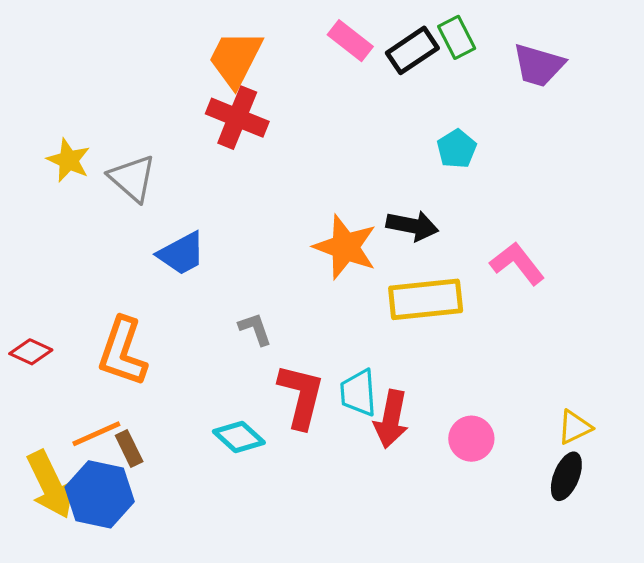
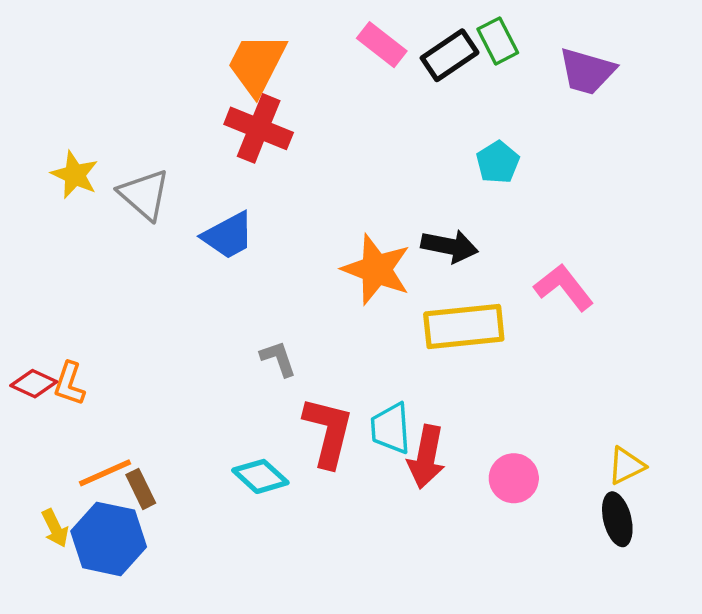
blue trapezoid: (182, 254) -> (228, 235), moved
orange L-shape: (123, 352) -> (69, 384), moved, size x0.6
black ellipse: (566, 476) -> (617, 519), turned -36
yellow arrow: (50, 484) -> (55, 528), size x0.5

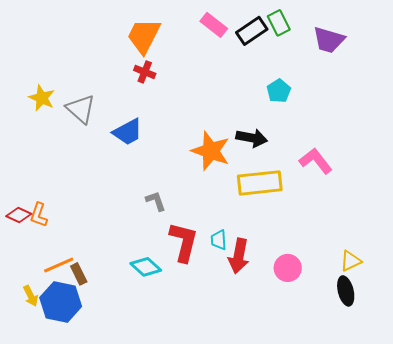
red cross: (259, 128) -> (145, 72), size x0.6
cyan trapezoid: (391, 428) -> (219, 240), size x0.7

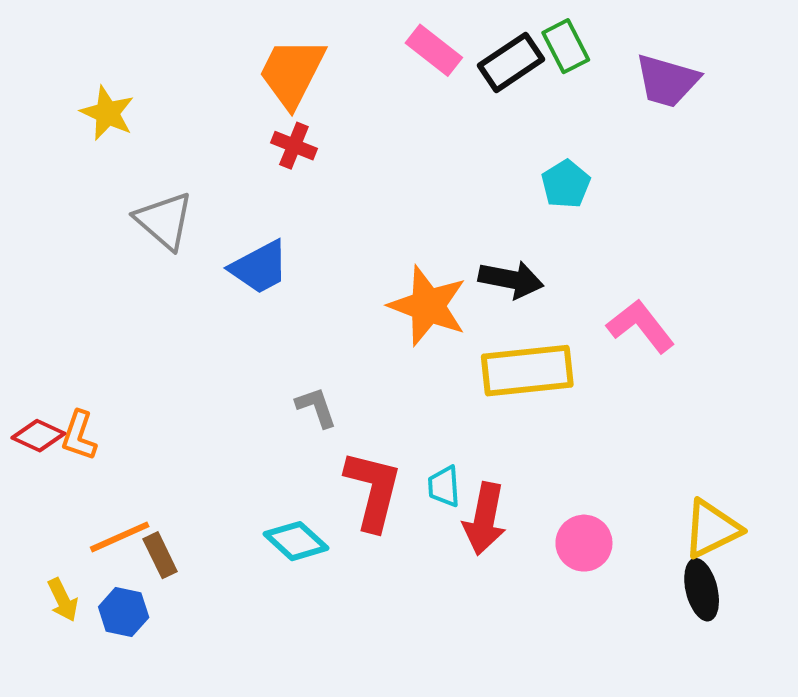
yellow star: (42, 98) -> (107, 113), moved
yellow triangle: (351, 261) -> (712, 529), size x1.4
blue hexagon: (61, 302) -> (124, 612), size x0.6

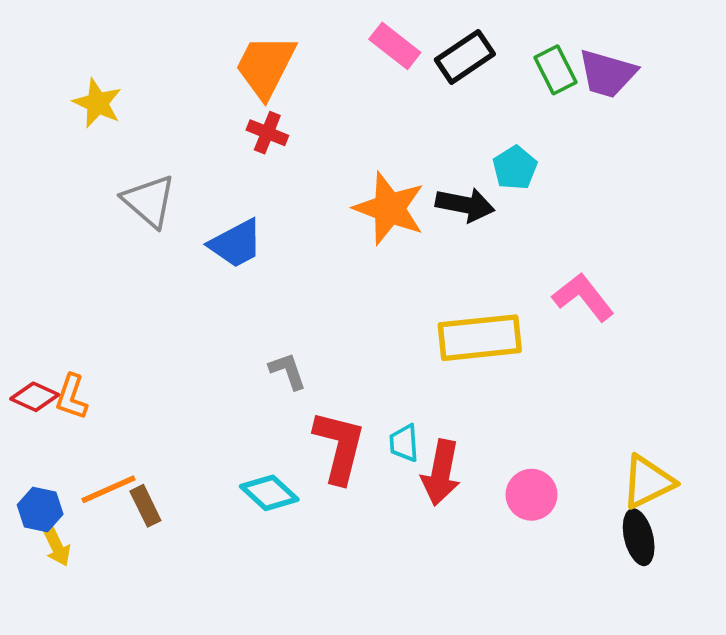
green rectangle: (566, 46) -> (555, 70), moved
black arrow: (511, 279) -> (465, 205), moved
orange star: (428, 306) -> (389, 208), moved
blue hexagon: (124, 612) -> (40, 509), moved

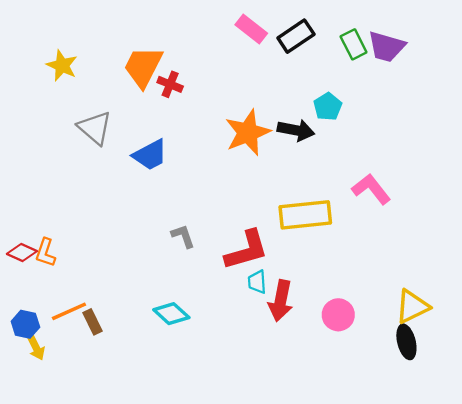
orange trapezoid: (265, 66) -> (143, 67), moved
orange star: (389, 208) -> (248, 133), turned 30
red L-shape: (339, 447) -> (247, 250), moved, turned 60

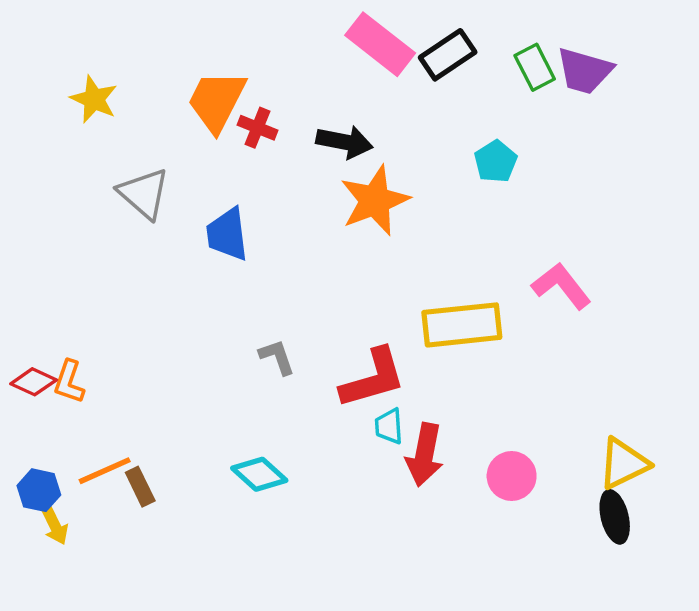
pink rectangle: (251, 29) -> (380, 44), size x1.4
black arrow: (296, 130) -> (345, 142), moved
blue trapezoid: (150, 155) -> (227, 234), turned 111

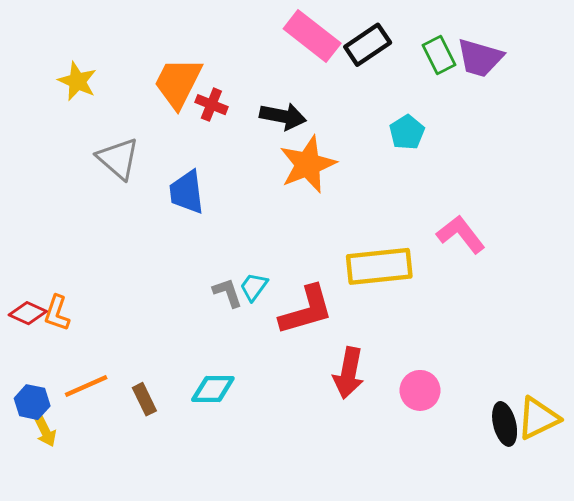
cyan trapezoid: (389, 426) -> (254, 287), moved, turned 40
yellow triangle: (624, 464) -> (538, 418), moved
cyan diamond: (259, 474) -> (213, 389), turned -42
brown rectangle: (140, 487) -> (144, 399), moved

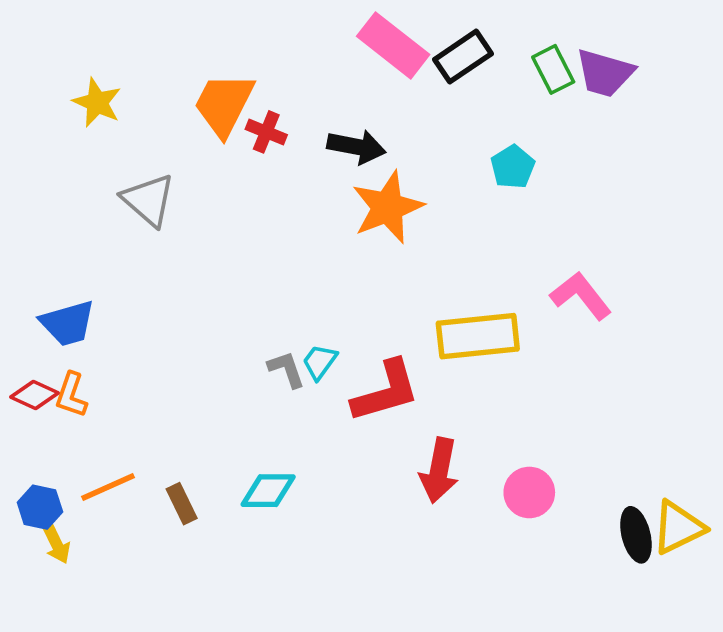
blue trapezoid: (187, 192) -> (68, 323), moved, turned -99

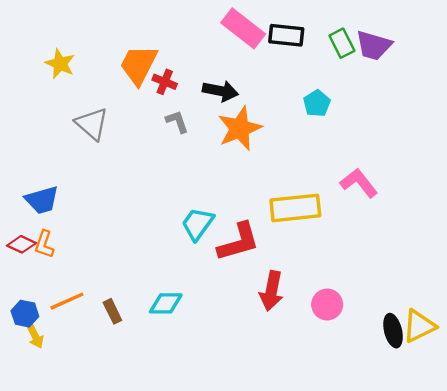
black rectangle: (463, 57) -> (286, 35), turned 40
cyan trapezoid: (320, 362) -> (198, 224), size x1.5
gray L-shape: (286, 369) -> (177, 122), moved

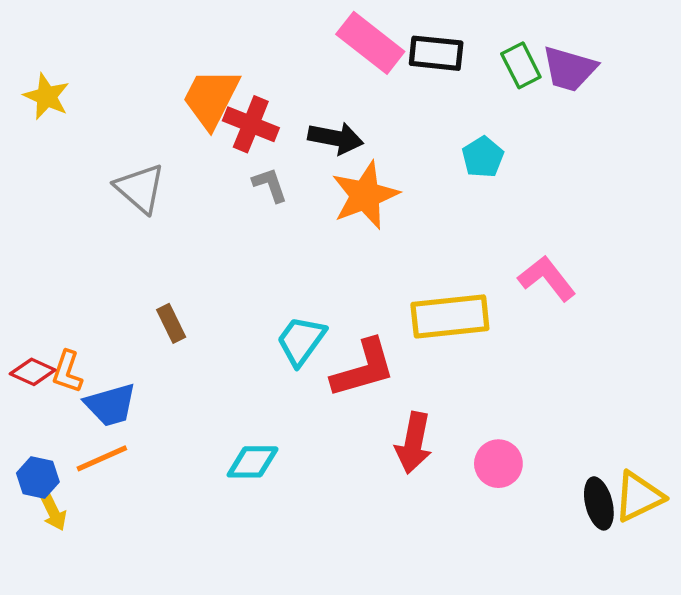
yellow star: (60, 64) -> (46, 97), moved
red cross: (165, 82) -> (251, 124), size x1.4
blue trapezoid: (42, 200) -> (111, 405), moved
brown rectangle: (112, 311) -> (171, 323), moved

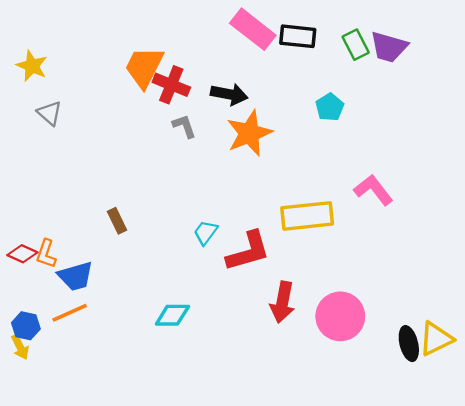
gray triangle: (140, 188) -> (50, 113), moved, size x0.7
cyan trapezoid: (301, 341) -> (206, 232), size x0.7
pink circle: (498, 464) -> (340, 316), size x1.5
yellow arrow: (53, 512) -> (20, 347), moved

